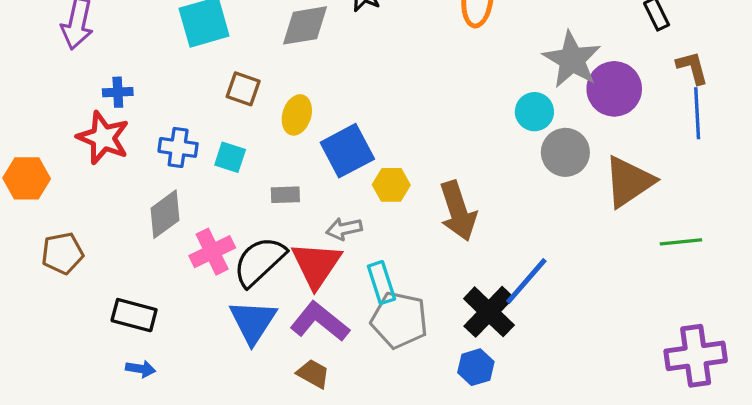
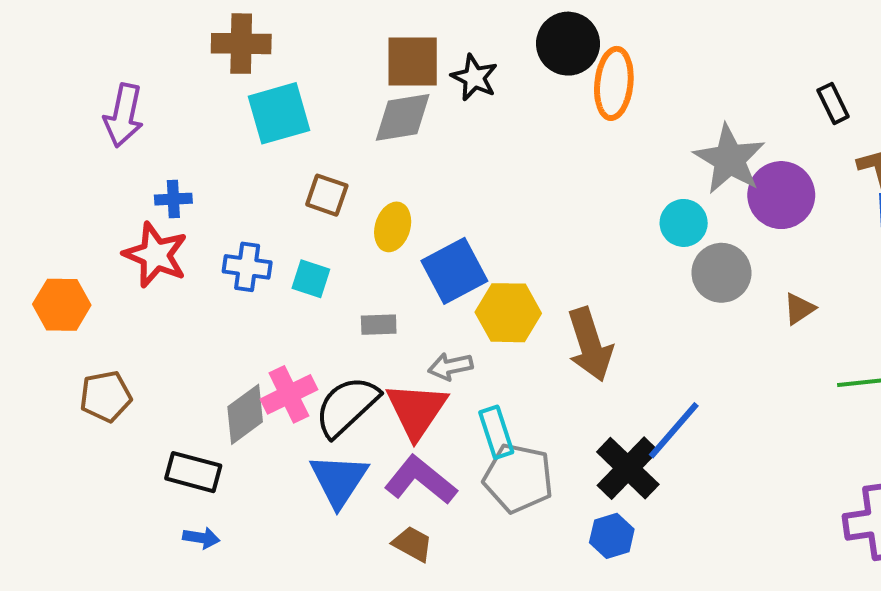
brown triangle: (629, 182) -> (799, 309), size x0.5
yellow hexagon: (391, 185) -> (508, 313), size x1.4
gray diamond: (165, 214) -> (245, 414), moved

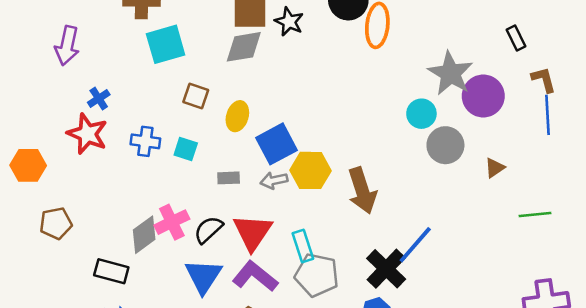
blue cross: (173, 199) -> (99, 99), turned -30
gray arrow: (450, 366) -> (274, 180), moved
black semicircle: (347, 406) -> (208, 230), size x0.7

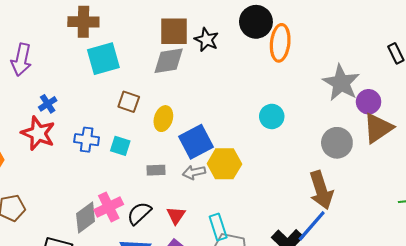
purple circle: (483, 96) -> (369, 102), size x0.7
cyan circle: (421, 114) -> (272, 116), moved
brown triangle: (495, 168) -> (378, 128), moved, size x1.8
brown arrow: (362, 191) -> (321, 190), moved
red triangle: (253, 232) -> (176, 215), size x0.6

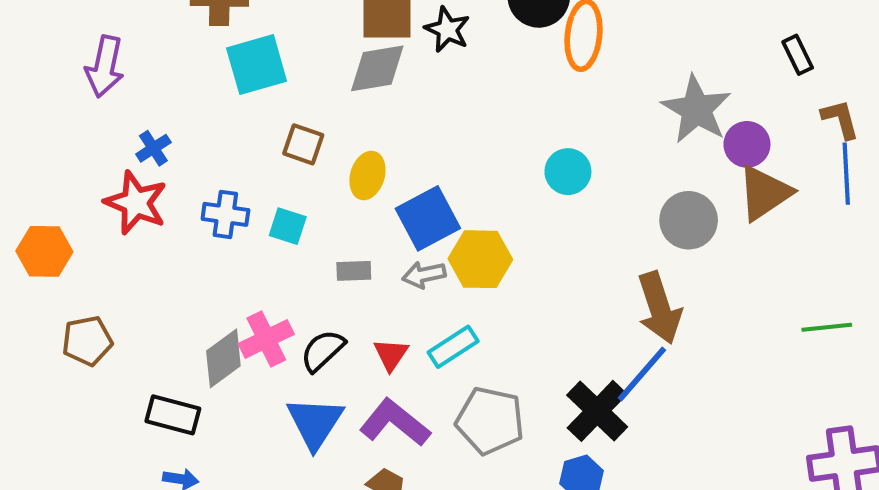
cyan rectangle: (218, 227) -> (453, 347), moved, turned 75

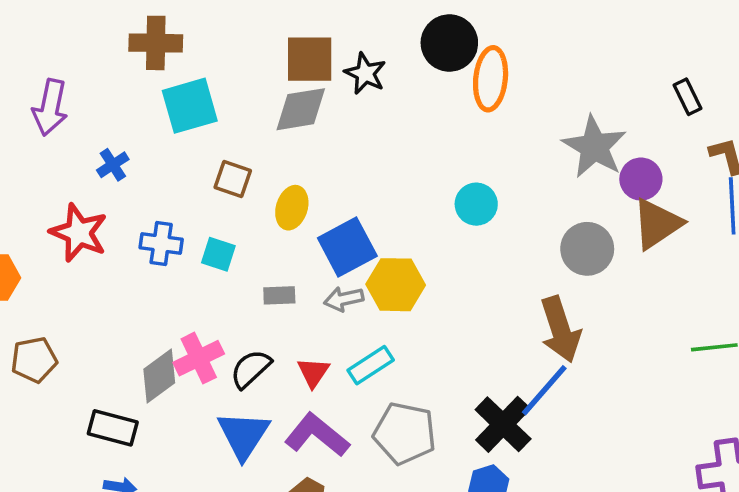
blue cross: (153, 148) -> (113, 165), moved

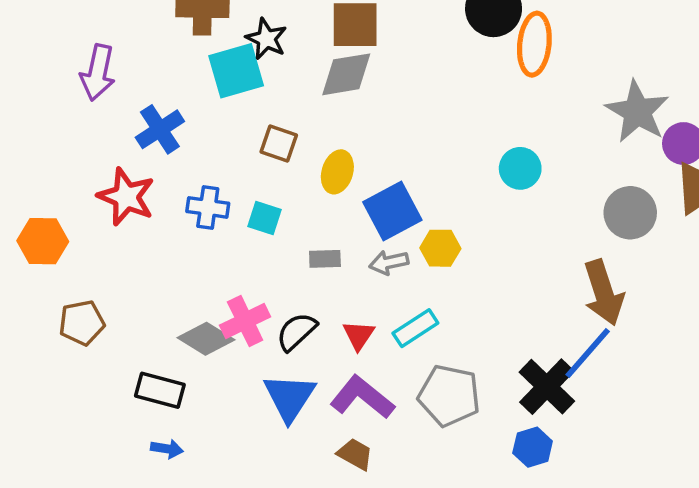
black star: (365, 73) -> (266, 39), moved
blue cross: (113, 165) -> (160, 129), size x1.5
yellow hexagon: (396, 285) -> (440, 248), size x0.7
gray diamond: (159, 376) -> (206, 339), turned 68

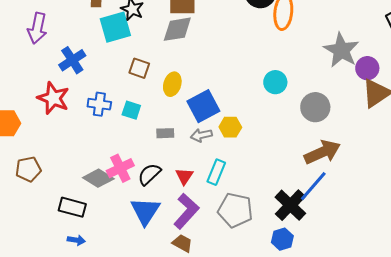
gray circle: (630, 213) -> (315, 107), moved
brown arrow: (604, 293) -> (322, 152), turned -96
cyan rectangle: (415, 328) -> (216, 172), turned -35
purple L-shape: (362, 397) -> (186, 211), turned 93

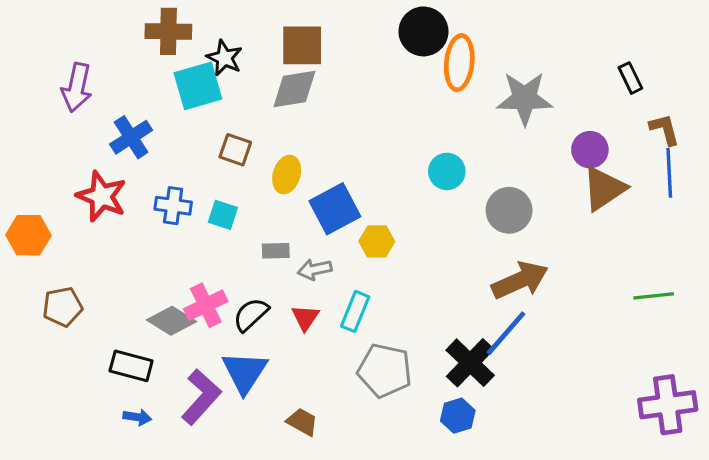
gray star: (341, 50) -> (525, 98), moved, turned -30
gray arrow: (201, 135) -> (315, 269), moved
purple L-shape: (186, 211) -> (201, 397), moved

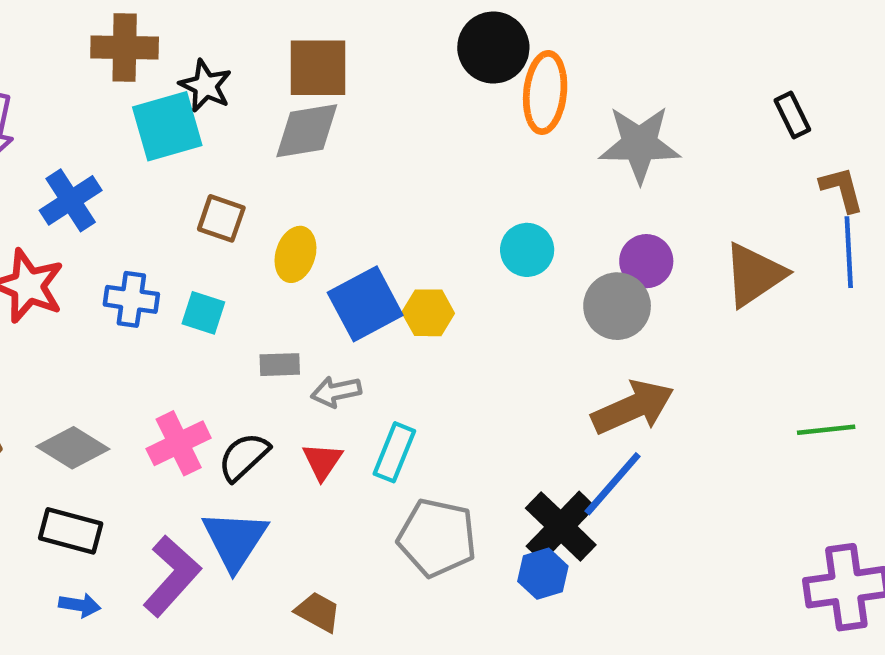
purple circle: (590, 150) -> (646, 261), moved
yellow hexagon: (377, 241) -> (428, 313), moved
gray diamond: (172, 321) -> (73, 448), moved
blue hexagon: (458, 416) -> (543, 574), moved

